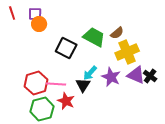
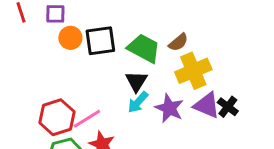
orange circle: (39, 24) -> (70, 38), moved
black square: (66, 48) -> (100, 41), moved, turned -35
pink line: (56, 84) -> (87, 119), turned -36
black triangle: (83, 85) -> (136, 81), moved

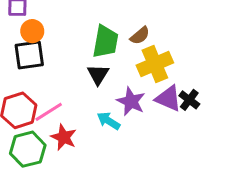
black square: (100, 41) -> (29, 55), moved
green trapezoid: (144, 48) -> (106, 42), turned 72
cyan arrow: (138, 102) -> (109, 121), moved, turned 80

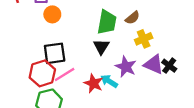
black square: (29, 55) -> (55, 53), moved
yellow cross: (155, 64) -> (144, 39), size x0.7
red star: (64, 137) -> (94, 83), moved

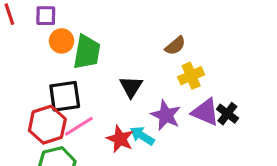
green trapezoid: (107, 22) -> (87, 52), moved

